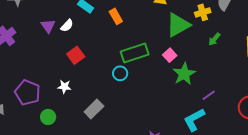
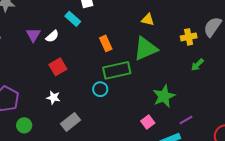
orange rectangle: (116, 16) -> (106, 43), moved
green triangle: (178, 25) -> (146, 49), moved
pink square: (170, 55) -> (148, 122), moved
white star: (64, 87) -> (53, 98), moved

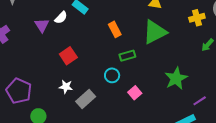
white semicircle: (52, 36) -> (61, 18), moved
green rectangle: (117, 70) -> (127, 56), size x0.6
gray rectangle: (71, 122) -> (86, 99), moved
pink square: (148, 122) -> (135, 93), moved

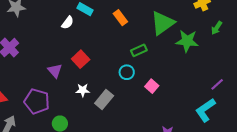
purple triangle: (42, 25) -> (55, 71), moved
orange rectangle: (115, 29) -> (120, 18), moved
green star: (176, 78) -> (187, 41), moved, turned -30

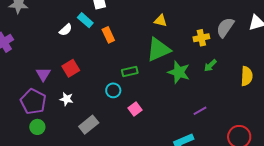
orange rectangle: (120, 18) -> (108, 35), moved
purple line: (217, 84) -> (200, 111), moved
gray rectangle: (104, 99) -> (89, 125), moved
purple pentagon: (37, 101) -> (33, 102), moved

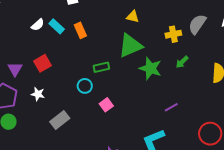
cyan rectangle: (85, 20) -> (57, 26), moved

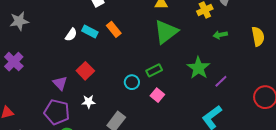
green arrow: (182, 62) -> (220, 35), turned 48
green rectangle: (101, 67) -> (154, 70), moved
green star: (150, 68) -> (198, 68), moved, turned 30

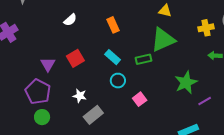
cyan rectangle: (90, 31) -> (113, 57), moved
green rectangle: (154, 70) -> (144, 59), moved
white star: (89, 102) -> (80, 96), moved

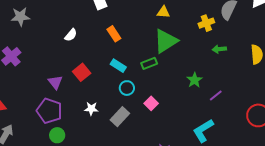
green star: (186, 82) -> (194, 80), size x0.7
gray rectangle: (93, 115) -> (120, 117), moved

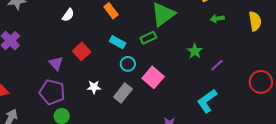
pink square: (151, 103) -> (153, 77), size x1.5

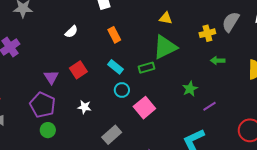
gray rectangle: (123, 93) -> (112, 135), moved

